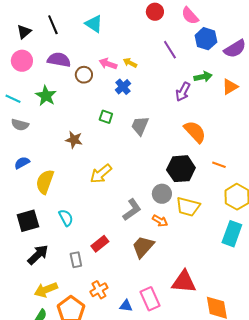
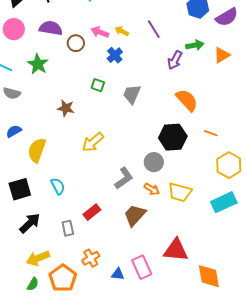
purple line: (170, 50) -> (154, 29), moved
yellow trapezoid: (188, 207) -> (180, 192), moved
cyan rectangle: (232, 234) -> (224, 202), turned 45

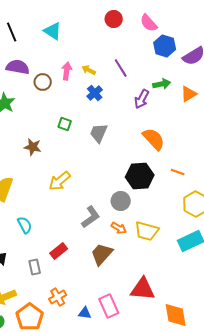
pink arrow: (100, 32) -> (67, 71), turned 78
blue cross: (115, 55) -> (95, 93), moved

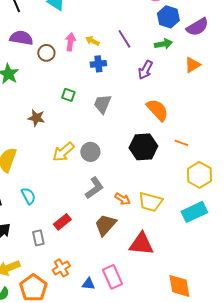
green arrow: (162, 84) -> (163, 44), moved
blue cross: (95, 93) -> (98, 64), turned 35
gray circle: (121, 201) -> (90, 152), moved
red triangle: (143, 289) -> (141, 244), moved

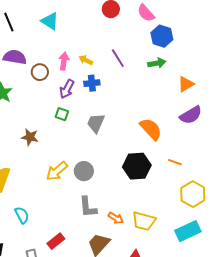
purple semicircle: (197, 27) -> (191, 115), moved
purple arrow: (145, 70) -> (67, 89), moved
gray L-shape: (94, 188) -> (88, 207), turned 120

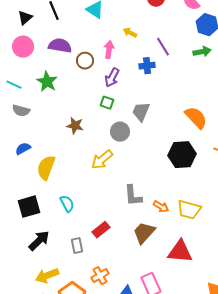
yellow arrow: (86, 60) -> (130, 33), moved
blue cross: (92, 83) -> (147, 66), moved
gray circle: (84, 171) -> (120, 132), moved

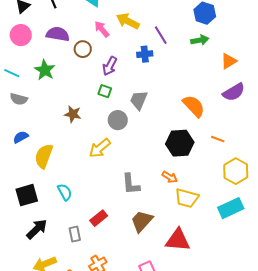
yellow arrow: (130, 33) -> (128, 21), size x1.6
pink arrow: (109, 50) -> (102, 29), moved, turned -48
orange arrow: (161, 207) -> (170, 177), moved

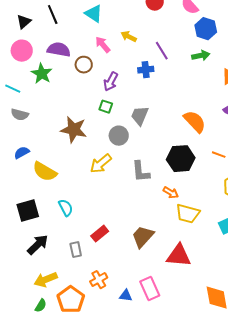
yellow arrow: (128, 21) -> (129, 37), size x0.7
green star: (45, 70) -> (42, 74), moved
brown star: (73, 114) -> (74, 130), size x1.5
yellow semicircle: (44, 156) -> (45, 172), turned -80
gray L-shape: (131, 184) -> (141, 172), moved

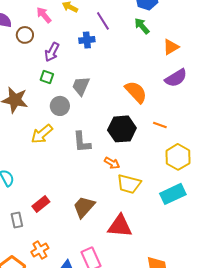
green arrow: (201, 56) -> (142, 26), turned -120

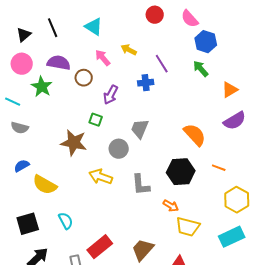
green square: (47, 77) -> (96, 120), moved
yellow arrow: (42, 134) -> (101, 177), turned 60
red rectangle: (41, 204) -> (100, 247), size x1.4

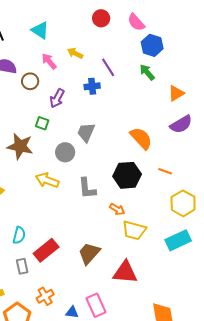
cyan semicircle: (66, 221) -> (19, 235), moved, turned 42

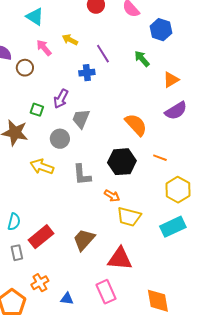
blue hexagon: (152, 45) -> (161, 30), moved
purple arrow: (57, 98) -> (61, 99), moved
pink rectangle: (96, 305) -> (106, 292), moved

